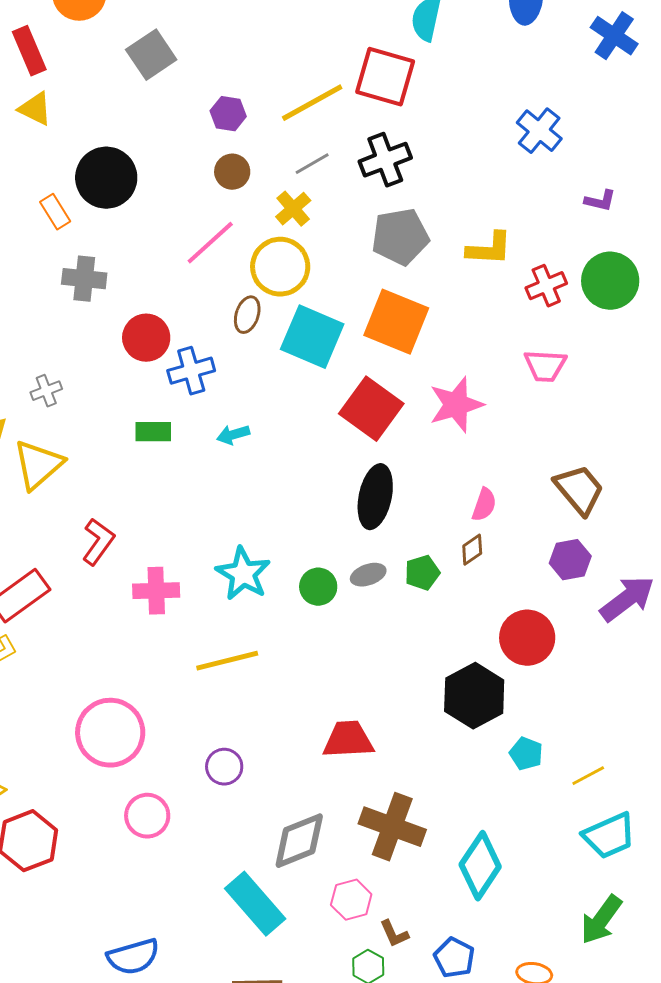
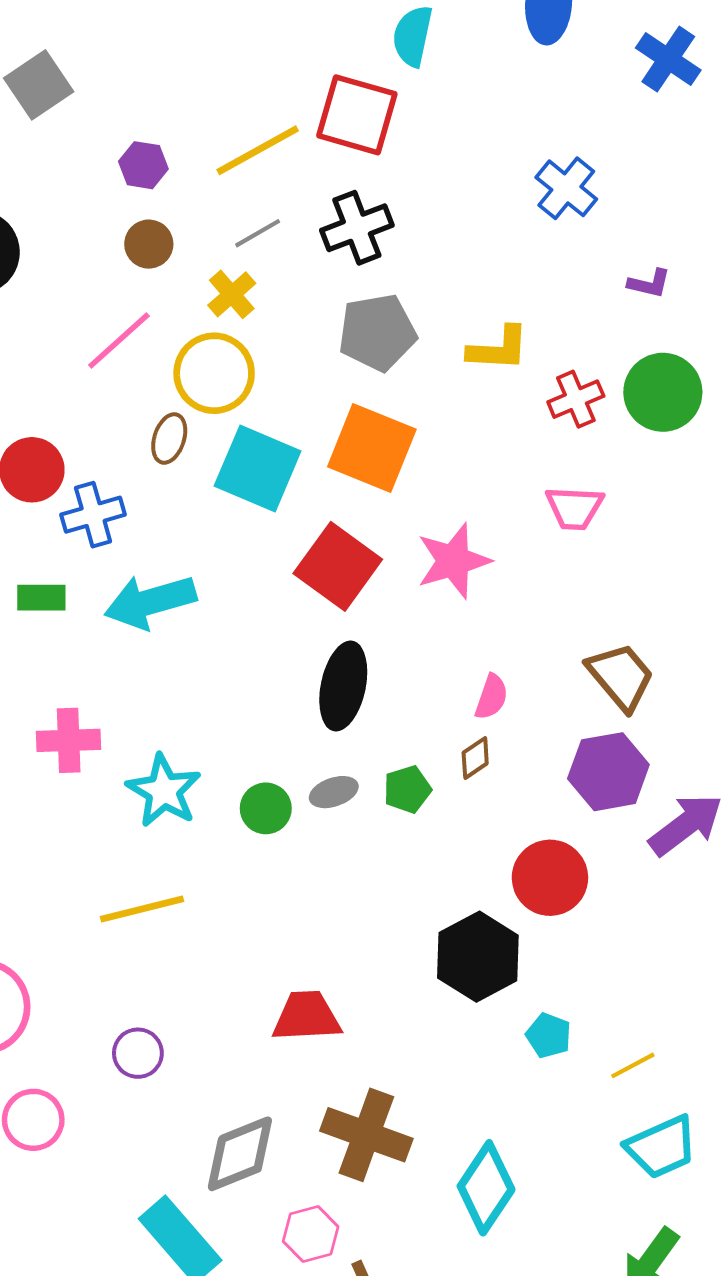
cyan arrow: (233, 435) -> (150, 602), size x2.0
purple hexagon: (570, 560) -> (608, 772), size x1.4
pink cross: (156, 591) -> (69, 740), moved

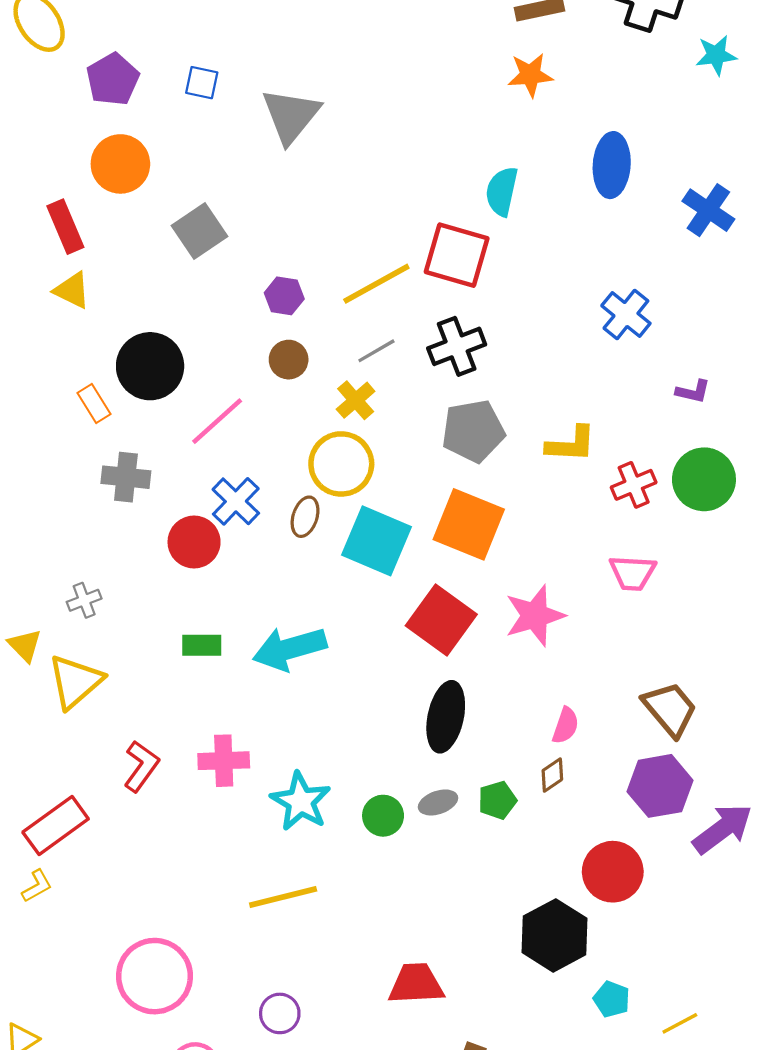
pink line: (119, 341) -> (217, 421), moved
blue cross: (93, 515) -> (236, 501), moved, turned -30

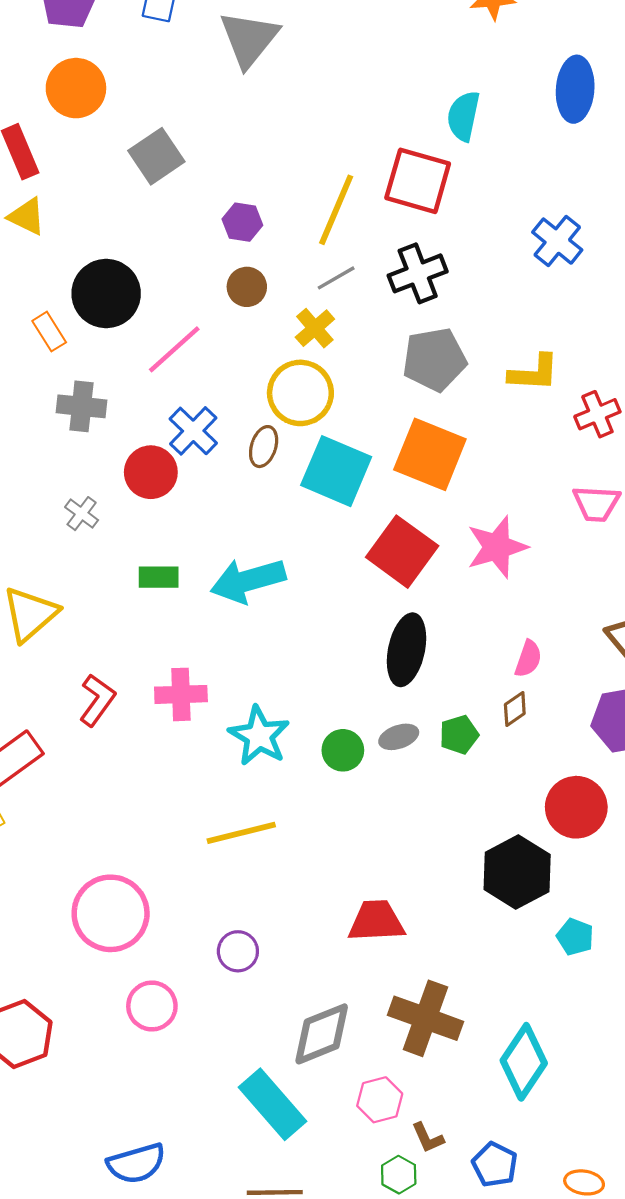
yellow line: (376, 284) -> (336, 210), turned -38
blue cross: (626, 315) -> (557, 241), moved
gray cross: (84, 600) -> (82, 514), moved, turned -32

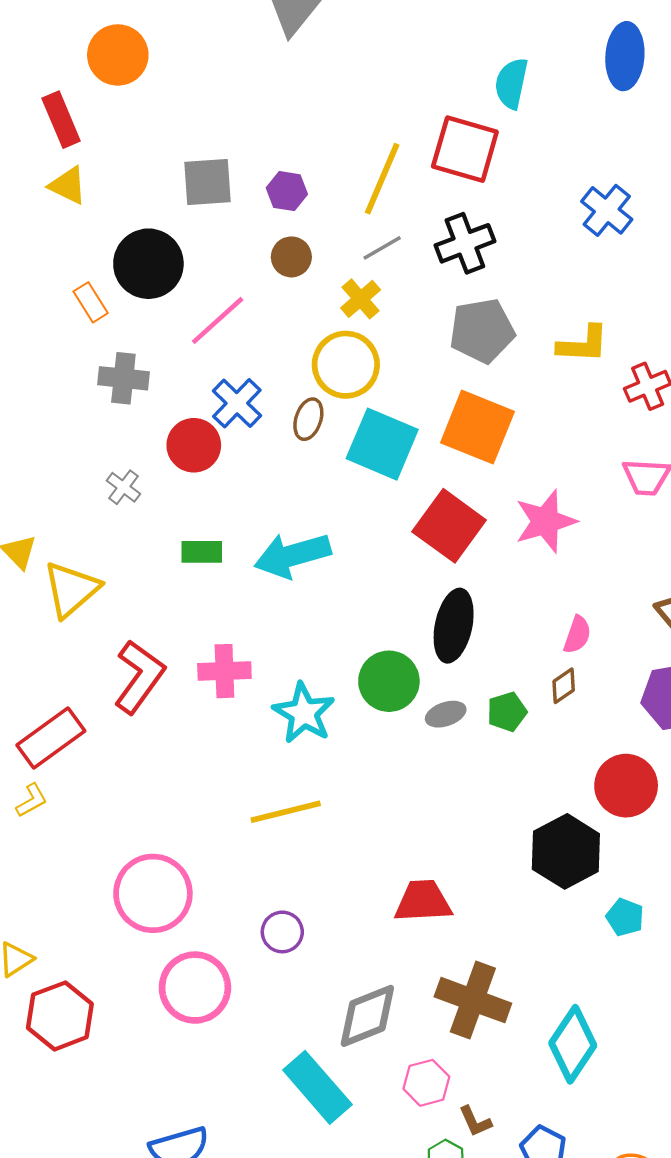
gray square: (156, 156) -> (207, 182), moved, turned 30
red L-shape: (97, 700) -> (139, 677), size x1.4
green circle: (343, 750) -> (389, 681), moved, size x1.4
pink circle: (152, 1006) -> (195, 988), size x1.4

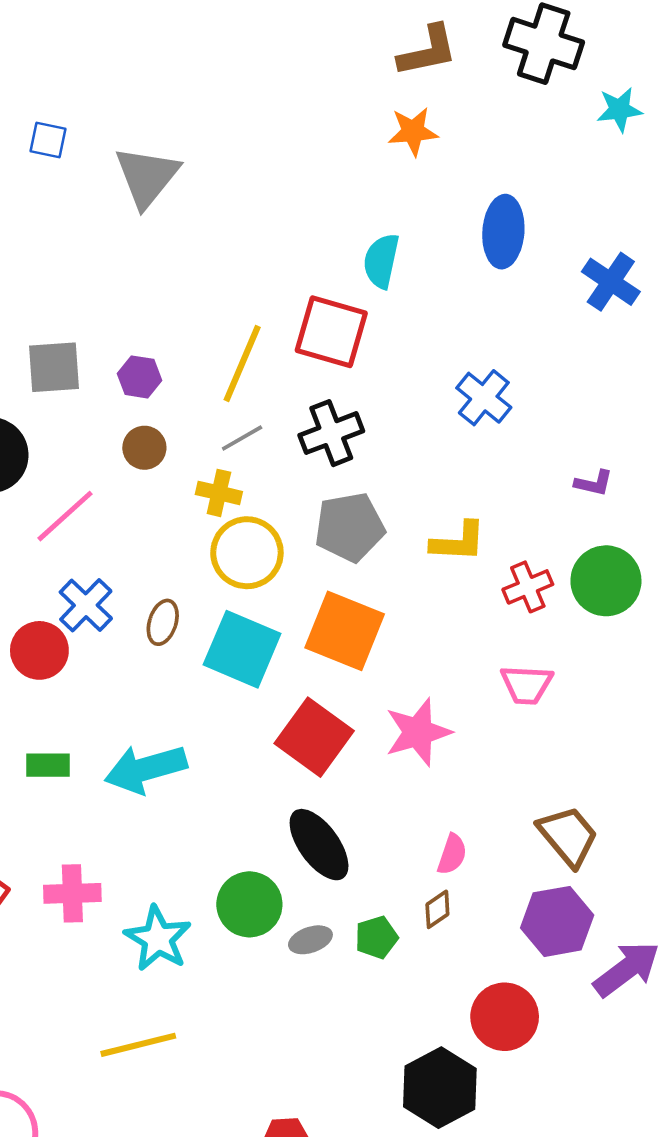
yellow cross: (361, 299) -> (219, 493), turned -36
yellow circle: (346, 365) -> (247, 553), moved
black ellipse: (454, 626) -> (319, 845), turned -48

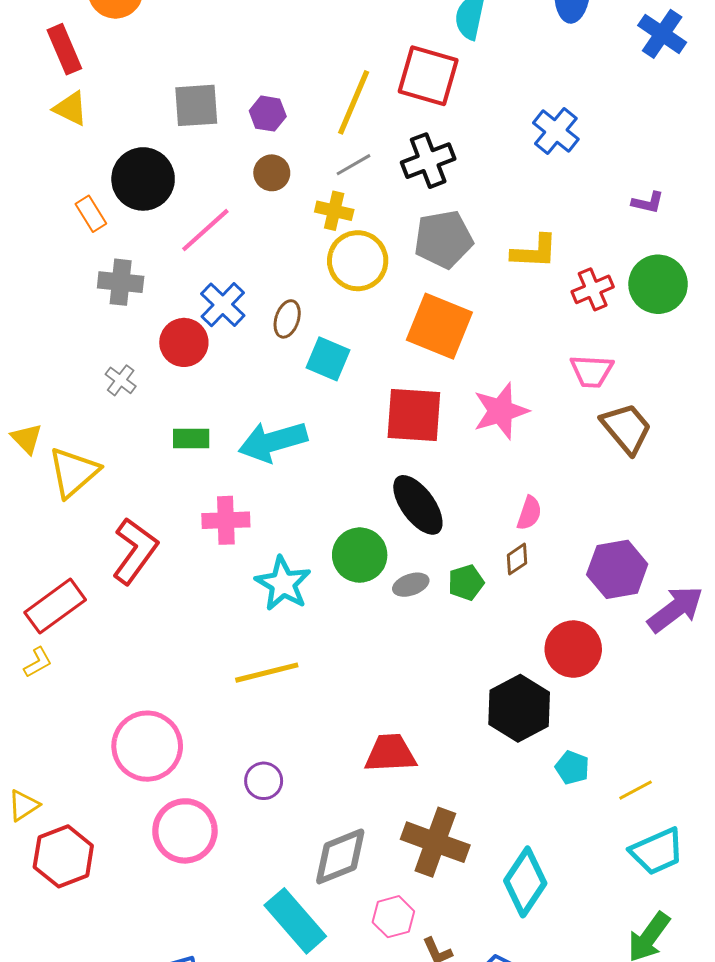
cyan square: (242, 649) -> (328, 359), moved, size x0.7
red square: (314, 737) -> (414, 415), turned -32
brown trapezoid: (568, 836) -> (626, 428), moved
pink cross: (72, 893) -> (226, 520), moved

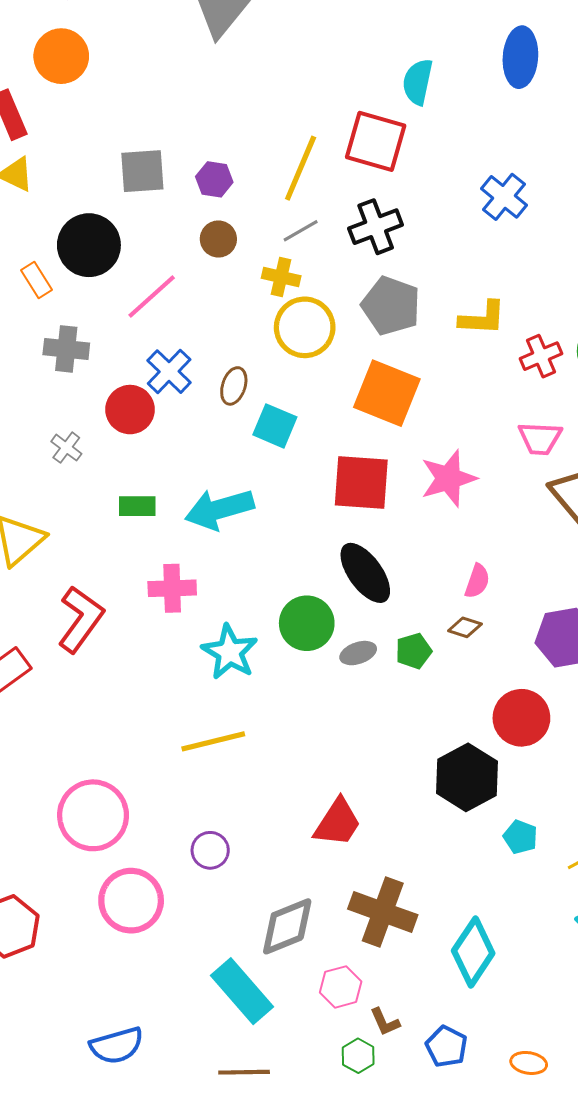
gray pentagon: (443, 239) -> (391, 306), turned 30
brown diamond: (517, 559) -> (465, 627), turned 52
red trapezoid: (390, 753) -> (338, 823), turned 126

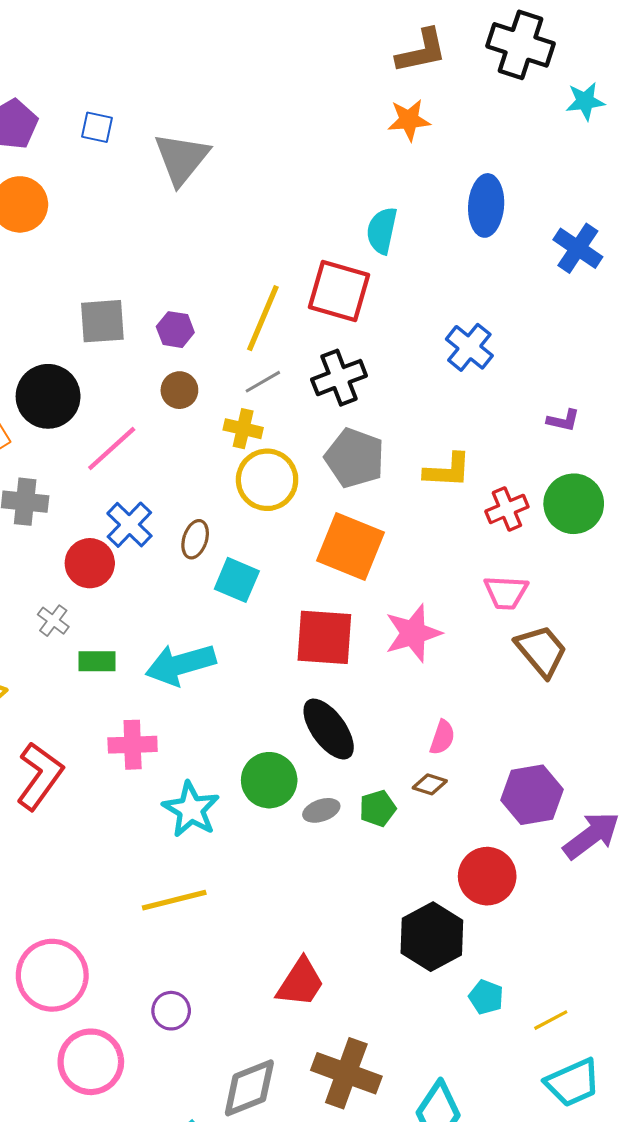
gray cross: (66, 448) -> (53, 621), moved

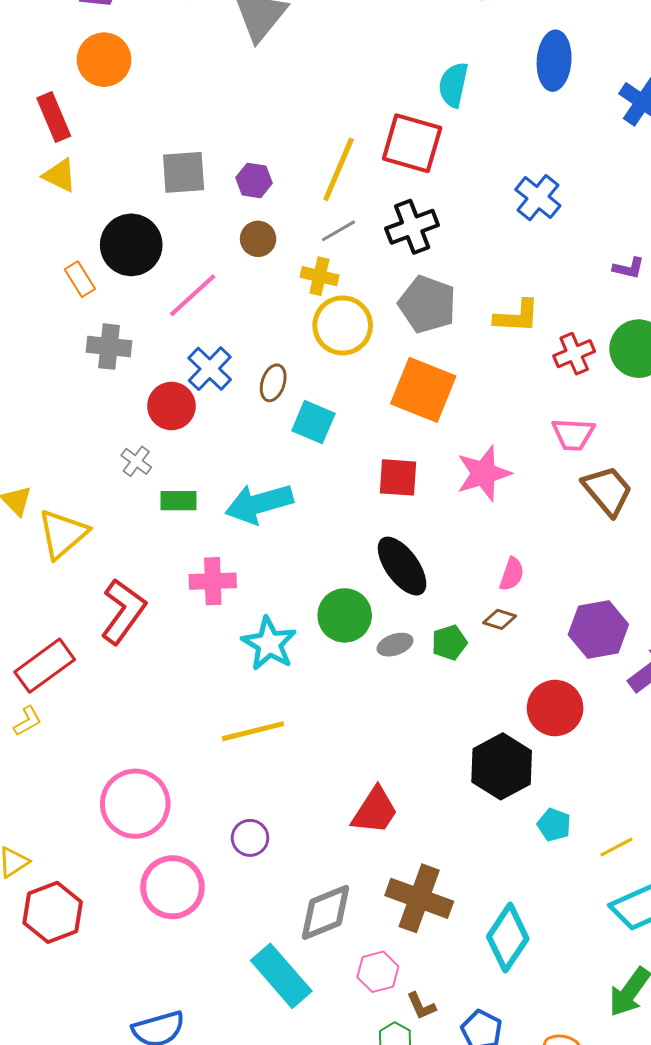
red square: (324, 637) -> (398, 477), size x0.7

